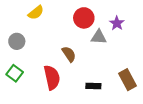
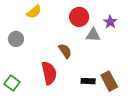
green square: (15, 73) -> (12, 83), moved
brown rectangle: (127, 80) -> (109, 81), moved

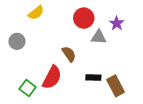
red semicircle: (49, 73) -> (52, 77), turned 40
black rectangle: (88, 81) -> (93, 77), moved
green square: (12, 83) -> (28, 88), moved

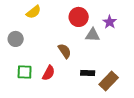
red semicircle: (52, 77) -> (49, 73), size x0.7
brown rectangle: (116, 86) -> (109, 81), turned 72
green square: (28, 88) -> (25, 72), moved, turned -35

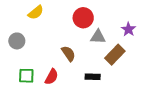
purple star: (110, 22) -> (129, 29), moved
brown rectangle: (109, 81) -> (115, 55), moved

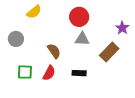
gray triangle: (98, 37) -> (82, 39), moved
brown semicircle: (68, 54) -> (54, 51), moved
black rectangle: (93, 77) -> (79, 73), moved

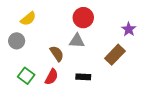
yellow semicircle: (34, 12) -> (28, 19), moved
gray triangle: (82, 39) -> (77, 41), moved
green square: (25, 72) -> (26, 76), turned 35

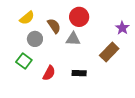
gray circle: (17, 41) -> (35, 39), moved
brown semicircle: (57, 54) -> (54, 26), moved
green square: (26, 76) -> (24, 61), moved

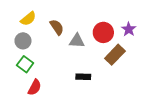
red circle: (79, 17) -> (103, 32), moved
gray circle: (35, 39) -> (23, 41), moved
red semicircle: (49, 73) -> (35, 87), moved

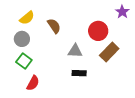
purple star: (129, 29) -> (122, 12), moved
gray triangle: (77, 41) -> (75, 51), moved

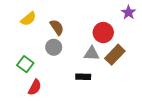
gray circle: (22, 39) -> (54, 47), moved
gray triangle: (75, 51) -> (92, 54), moved

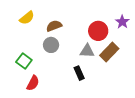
purple star: (129, 12) -> (122, 22), moved
brown semicircle: (57, 27) -> (54, 26), turned -77
black rectangle: (83, 77) -> (79, 73), turned 64

